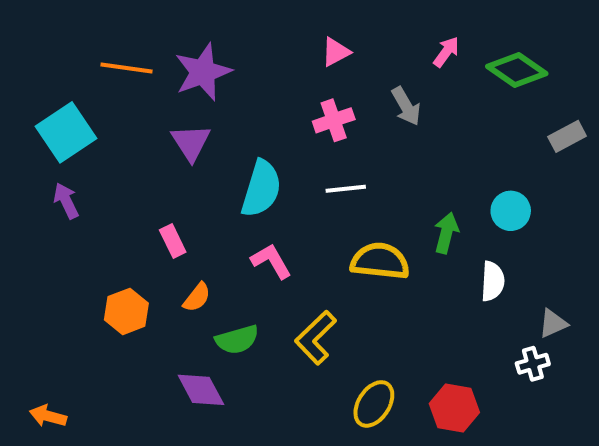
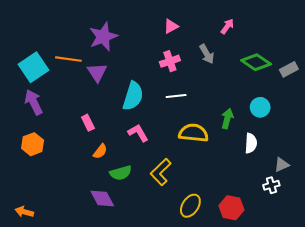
orange line: (126, 68) -> (68, 59), moved
green diamond: (517, 70) -> (256, 62), moved
purple arrow: (66, 201) -> (34, 102), size x1.4
orange hexagon: (126, 311) -> (33, 144), moved

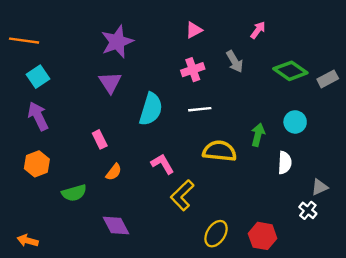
orange line: (68, 59) -> (24, 41), moved
cyan square: (34, 67) -> (38, 77), size x0.7
pink L-shape: (138, 133) -> (163, 164), moved
green semicircle: (121, 173) -> (74, 193), moved
white cross: (271, 185) -> (308, 210), turned -35

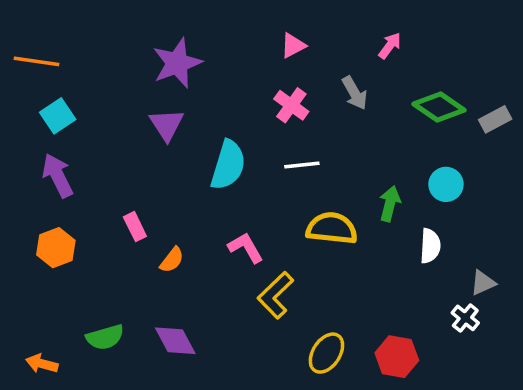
pink cross: (193, 70) -> (291, 105), turned -35
pink rectangle: (100, 139) -> (135, 227), moved
green semicircle: (74, 193) -> (105, 337), moved

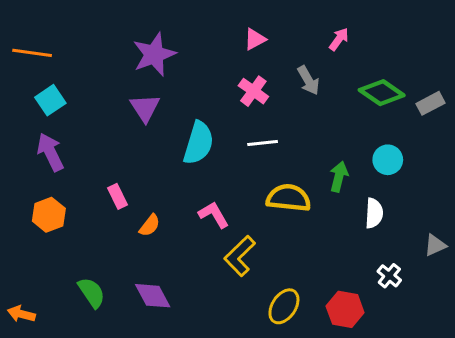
gray triangle: (483, 283) -> (435, 245), moved
white cross: (465, 318) -> (389, 276), moved
green semicircle: (105, 337) -> (92, 293), turned -108
orange arrow: (42, 364) -> (21, 314), moved

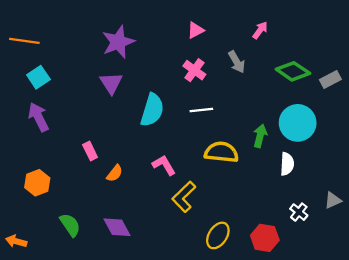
cyan circle: (388, 160) -> (298, 123), size x1.6
orange hexagon: (49, 215) -> (37, 183), moved
gray triangle: (435, 245) -> (333, 200), moved

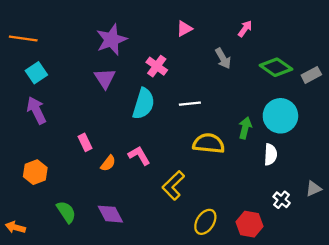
pink cross: (194, 70) -> (157, 66), moved
pink L-shape: (164, 165) -> (139, 156), moved

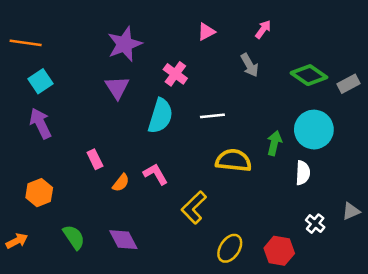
pink arrow: (245, 29) -> (263, 29), moved
orange arrow: (15, 227) -> (17, 241), moved, turned 138

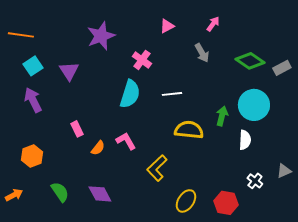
purple triangle: (117, 87) -> (69, 71), moved

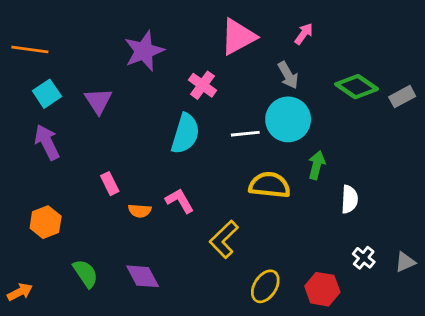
pink triangle: (167, 26) -> (238, 37), size x1.8
cyan circle: (254, 105) -> (288, 119), moved
orange semicircle: (98, 148) -> (140, 211), turned 56
gray triangle: (284, 171) -> (405, 262), moved
orange arrow: (14, 195) -> (20, 292), moved

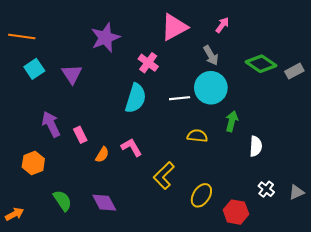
purple arrow: (47, 142) -> (51, 124), moved
yellow semicircle: (270, 185) -> (197, 136), size x0.7
orange semicircle: (140, 211) -> (102, 155), turned -63
yellow ellipse: (265, 286) -> (201, 195), moved

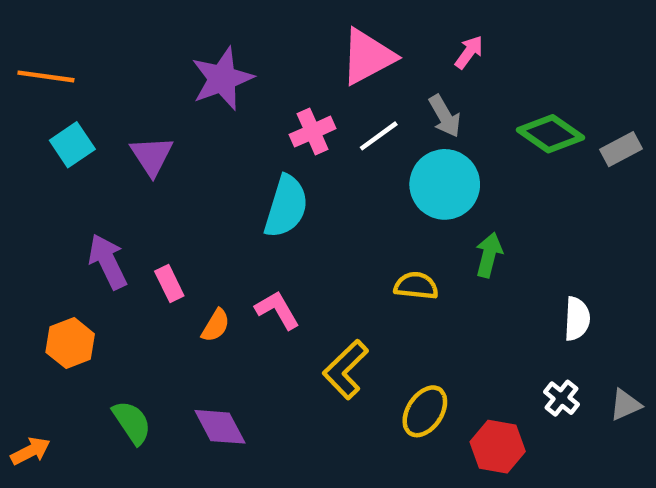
pink cross: (148, 63) -> (313, 132), turned 30
white line: (180, 98) -> (379, 136), moved, turned -30
white semicircle: (256, 146) -> (577, 319), moved

